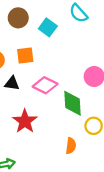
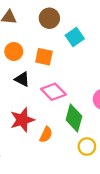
orange semicircle: (71, 146) -> (46, 135), moved

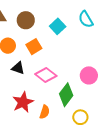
brown circle: (49, 18) -> (26, 20), moved
orange square: (44, 57) -> (34, 47), turned -35
green diamond: (74, 118) -> (66, 95), turned 30

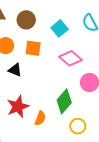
orange square: (34, 47) -> (33, 48), turned 35
pink diamond: (46, 75) -> (71, 58), moved

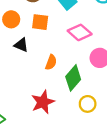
red star: (18, 107) -> (43, 102), moved
orange semicircle: (40, 118) -> (51, 62), moved

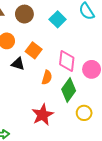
orange square: (40, 22) -> (34, 50), moved, turned 35
pink diamond: (80, 32) -> (67, 61), moved, turned 60

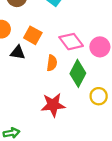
pink diamond: (67, 61) -> (71, 42), turned -35
red star: (43, 115) -> (53, 105), turned 30

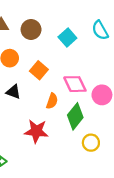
black triangle: (18, 53) -> (13, 92), moved
red star: (53, 105) -> (36, 131), moved

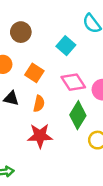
cyan square: (67, 37) -> (66, 46), moved
orange semicircle: (52, 101) -> (39, 104), moved

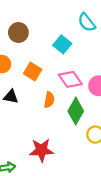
orange semicircle: (39, 104) -> (49, 100), moved
red star: (40, 136) -> (41, 150), moved

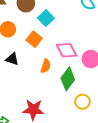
cyan square: (62, 44) -> (46, 18), moved

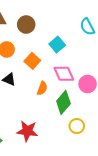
cyan square: (46, 18) -> (57, 45), moved

